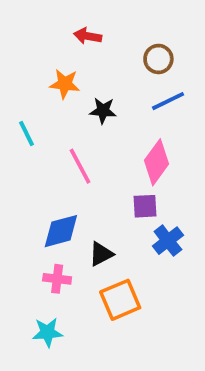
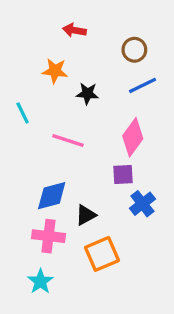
pink line: (80, 166) -> (68, 141), turned -44
pink cross: (57, 279) -> (48, 236), size x1.4
cyan star: (48, 332) -> (40, 281), turned -30

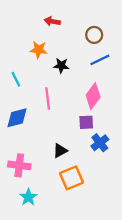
pink line: (68, 141) -> (48, 98), turned 65
blue diamond: (52, 196) -> (17, 118), moved
pink cross: (48, 236) -> (19, 165), moved

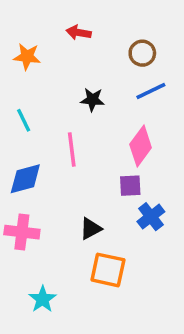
orange star: (39, 50) -> (27, 57), moved
pink cross: (19, 165) -> (22, 232), moved
orange square: (71, 178) -> (108, 270), turned 35

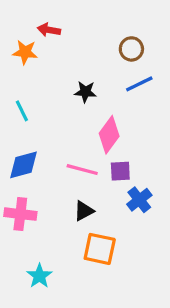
red arrow: (79, 33) -> (49, 30), moved
pink diamond: (141, 146) -> (109, 135), moved
pink line: (72, 149) -> (82, 170), moved, turned -68

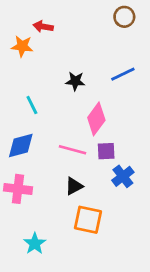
brown circle: (131, 49) -> (124, 17), moved
cyan line: (22, 111) -> (32, 105), moved

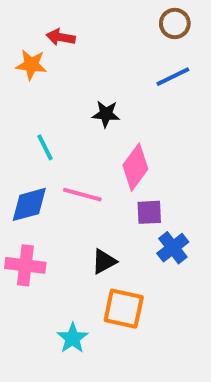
blue line: (123, 74) -> (173, 77), moved
pink line: (73, 150) -> (82, 195), moved
cyan star: (35, 244) -> (73, 338), moved

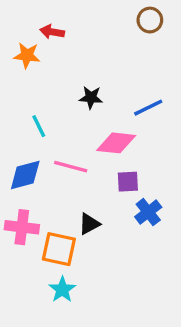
blue line: (173, 77) -> (148, 108), moved
pink diamond: (135, 167) -> (116, 143), turned 60
orange square: (124, 309) -> (59, 249), moved

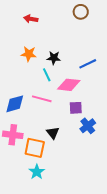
brown circle: (150, 20) -> (81, 12), moved
orange star: (27, 55) -> (29, 54), moved
cyan line: (39, 126) -> (47, 75), moved
black triangle: (89, 224) -> (53, 133), turned -40

